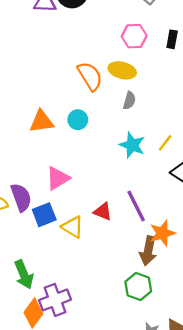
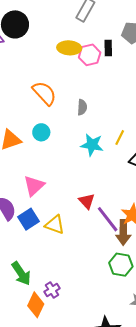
pink hexagon: (134, 36) -> (90, 55), moved
yellow ellipse: (122, 70) -> (69, 48), moved
purple line: (136, 206) -> (108, 219), moved
red triangle: (103, 212) -> (87, 201), moved, turned 36
purple cross: (55, 300) -> (52, 290), size x0.6

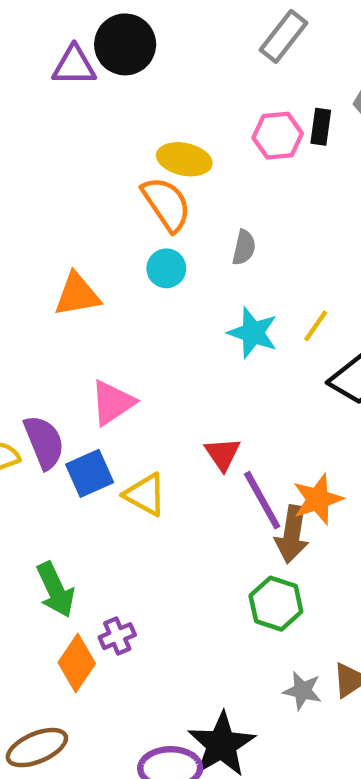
yellow ellipse: (69, 48) -> (184, 159), moved
cyan circle: (41, 132) -> (166, 268), moved

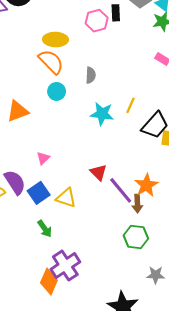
pink triangle: (113, 403) -> (43, 158), size x0.6
brown arrow: (292, 534) -> (137, 204), size x0.7
green arrow: (55, 590) -> (45, 229), moved, size x0.7
purple cross: (117, 636) -> (65, 266), size x1.8

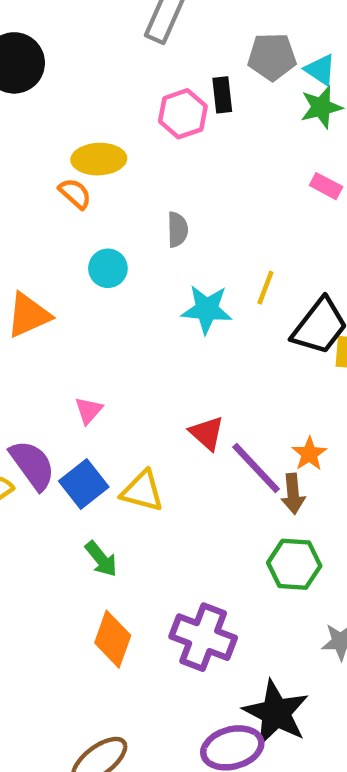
orange semicircle: (51, 62) -> (75, 193), moved, size x0.6
orange star: (146, 185) -> (309, 454), size x0.7
purple cross: (65, 266) -> (203, 637), moved, turned -32
orange diamond: (49, 281) -> (113, 639), moved

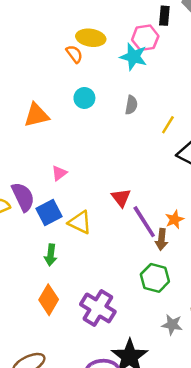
pink hexagon: (183, 114) -> (145, 38), moved
gray semicircle: (178, 230) -> (131, 105), moved
cyan star: (207, 309) -> (133, 57), moved
green arrow: (101, 559) -> (51, 255), turned 35

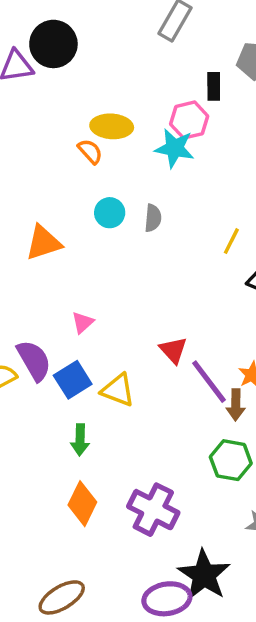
gray semicircle: (131, 105) -> (153, 218), moved

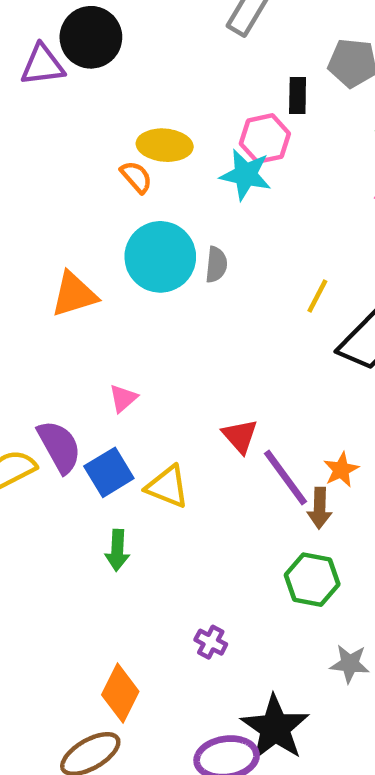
cyan circle: (110, 213) -> (160, 257), size x1.8
orange diamond: (82, 504) -> (120, 693), moved
purple cross: (153, 510) -> (211, 642), size x0.5

